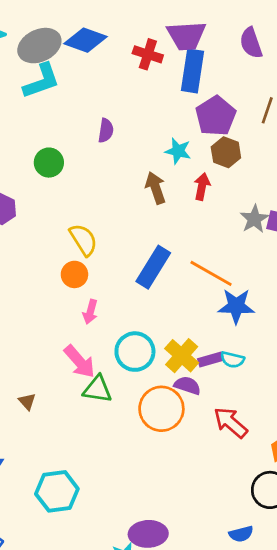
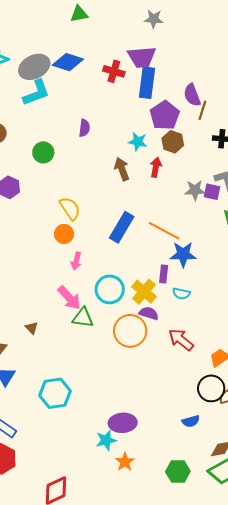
purple semicircle: (251, 43) -> (192, 95), moved
gray star: (254, 219) -> (195, 190), turned 30
purple rectangle: (211, 360) -> (164, 274), moved, turned -66

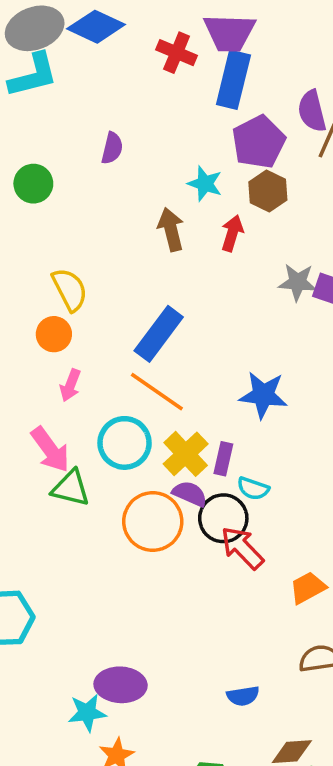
orange line: (164, 231) -> (157, 392), moved
purple rectangle: (164, 274) -> (223, 459), moved
cyan semicircle: (181, 294) -> (253, 489), moved
black circle: (211, 388) -> (223, 518), moved

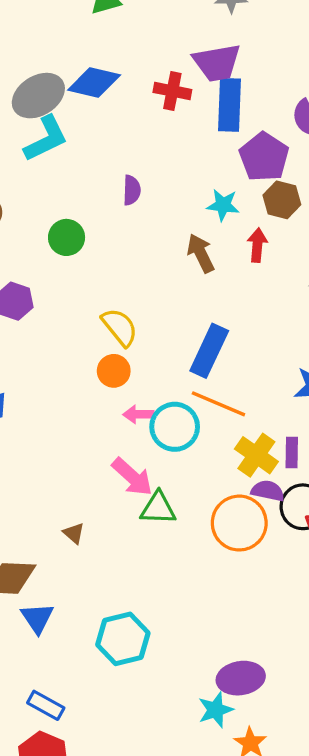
pink arrow: (70, 385) -> (138, 414), turned 80
cyan circle: (125, 443) -> (175, 427), moved

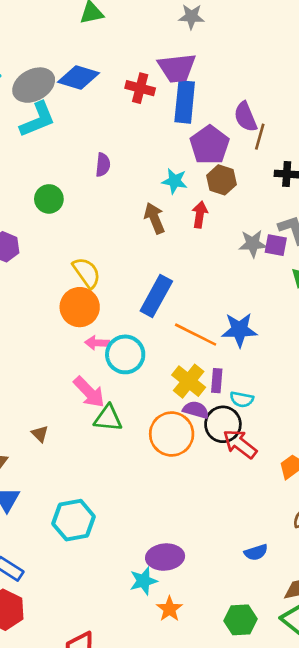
orange circle: (114, 371) -> (80, 307), size x1.5
orange line: (218, 404) -> (196, 335), moved

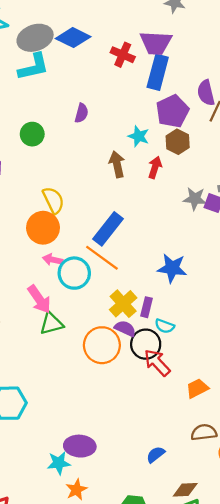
orange line: (196, 335) -> (102, 258), moved
green triangle: (108, 418) -> (51, 323), turned -30
blue semicircle: (256, 552) -> (156, 455), turned 150

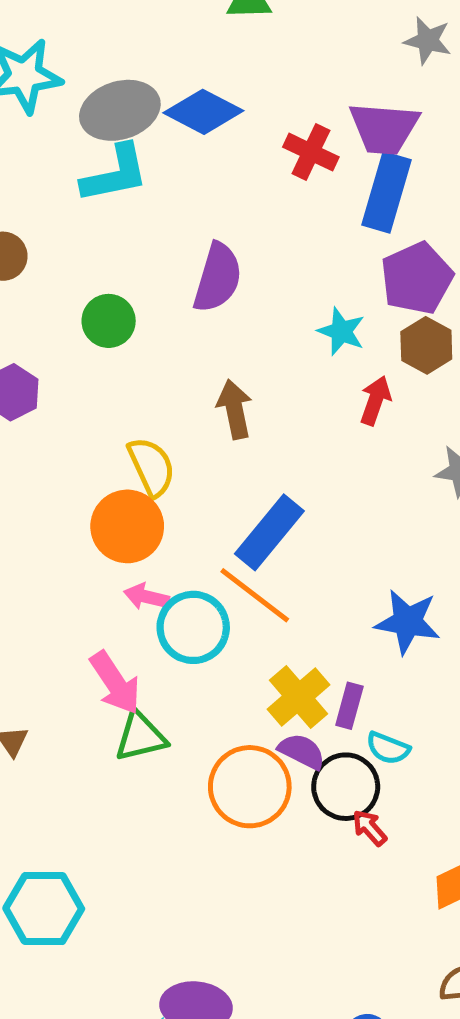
purple semicircle: (82, 113) -> (218, 278), size x1.6
brown arrow: (117, 164) -> (235, 409), moved
red arrow: (157, 363) -> (370, 828), size x0.6

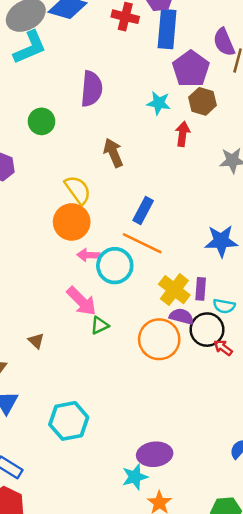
blue rectangle: (269, 532) -> (143, 211), size x0.7
green triangle: (141, 736) -> (100, 325), size x0.7

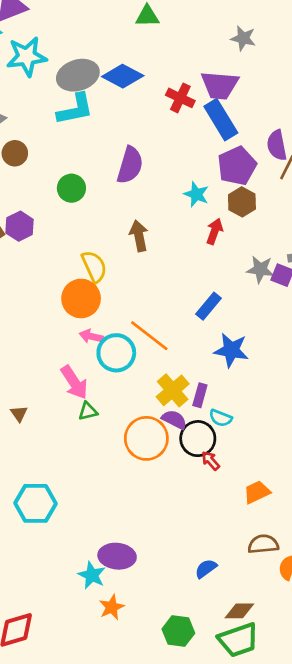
blue rectangle: (167, 29) -> (221, 120), turned -48
blue rectangle: (143, 211) -> (208, 306), moved
cyan star: (135, 477) -> (92, 575), turned 30

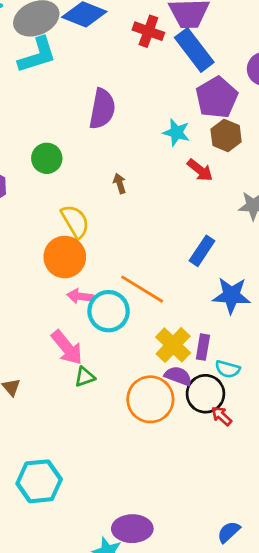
green circle: (71, 188) -> (47, 158), moved
red arrow: (214, 231) -> (200, 170), turned 115
brown arrow: (139, 236) -> (120, 183), size x0.6

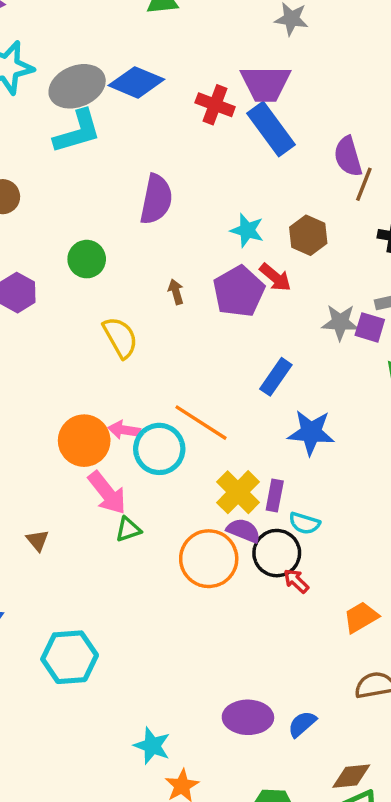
purple pentagon: (217, 98) -> (239, 291), moved
orange circle: (65, 257) -> (84, 441), moved
purple ellipse: (132, 529) -> (248, 717), moved

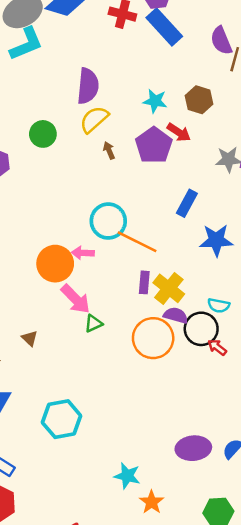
yellow semicircle: (120, 337) -> (94, 119), moved, turned -96
cyan circle: (159, 449) -> (108, 221), moved
purple rectangle: (275, 495) -> (144, 282), moved

